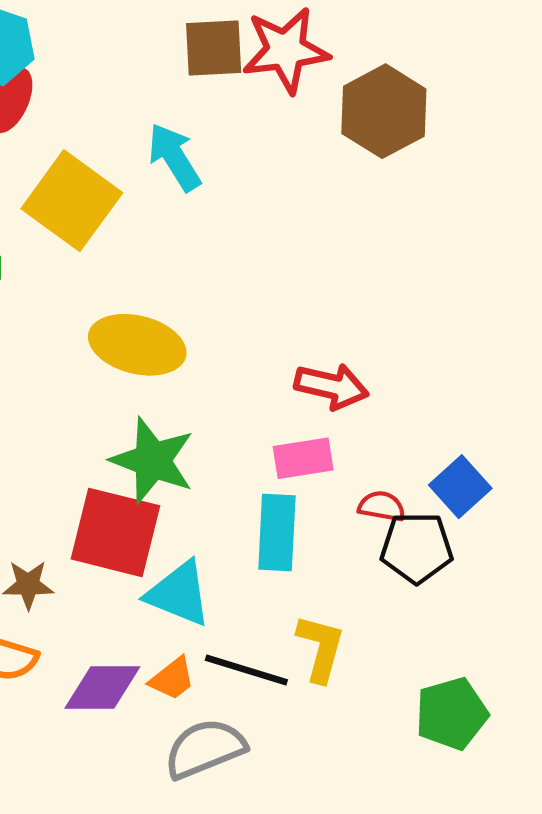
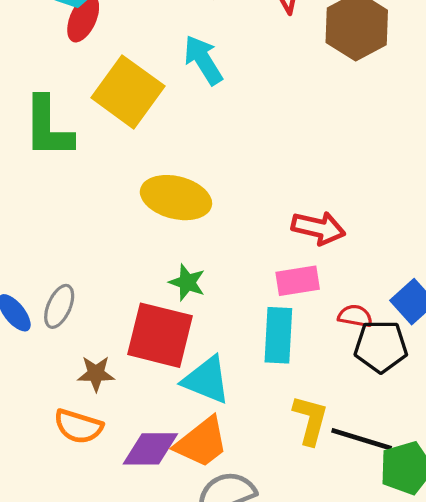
green star: (153, 460) -> (187, 282), size x0.6
black line: (246, 670) -> (362, 439), moved
orange trapezoid: (172, 679) -> (202, 442), size x1.6

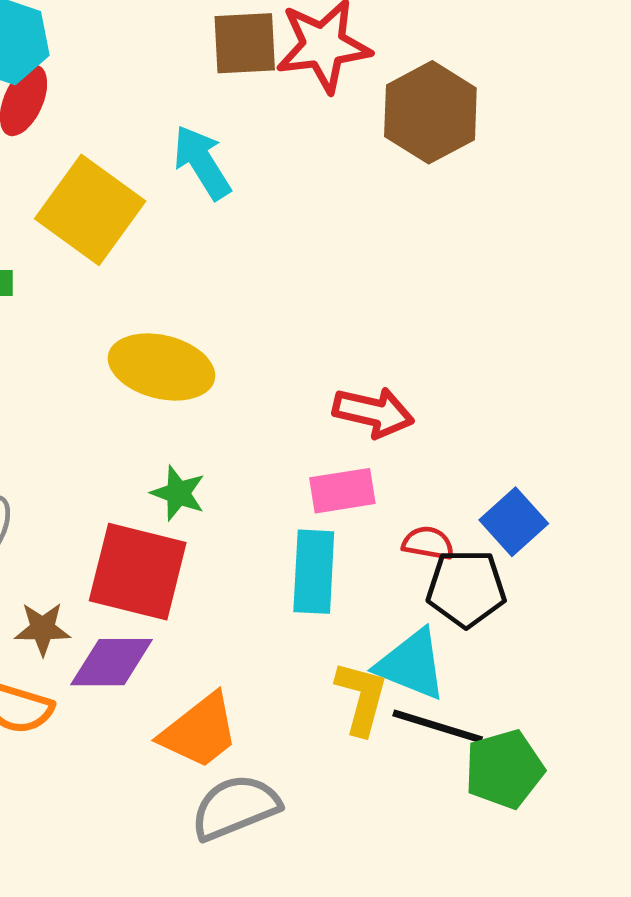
cyan triangle: (206, 380) -> (411, 664), moved
purple diamond: (150, 449) -> (112, 662), moved

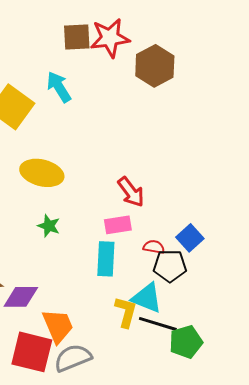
red arrow: (373, 412) -> (131, 192), turned 40
red square: (138, 572) -> (32, 352), moved
orange trapezoid: (200, 731) -> (58, 326), turned -75

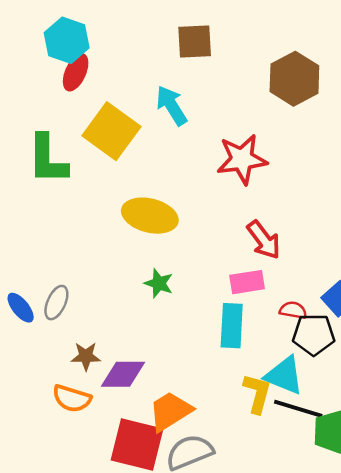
red star: (110, 38) -> (242, 159), moved
orange trapezoid: (58, 326) -> (170, 411), turned -99

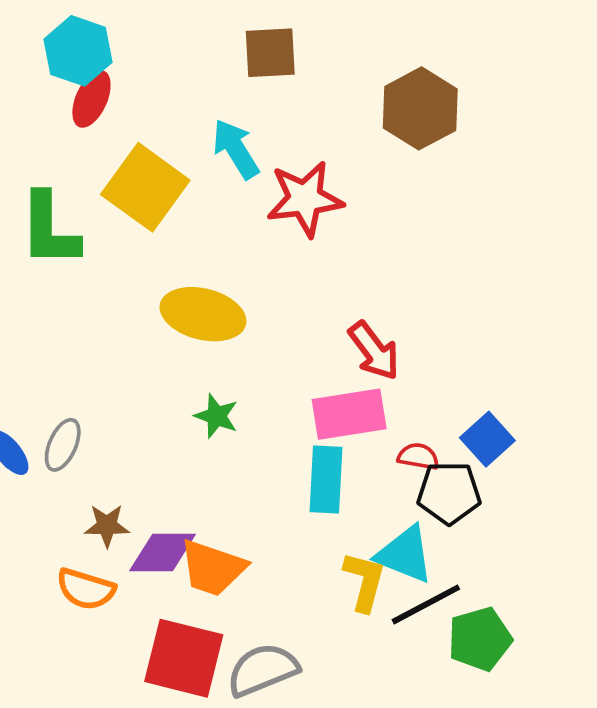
red star: (242, 159) -> (305, 199), moved
pink rectangle: (247, 282) -> (349, 414), size x1.4
black line: (298, 409) -> (426, 604), turned -45
orange trapezoid: (170, 411) -> (213, 568), moved, turned -129

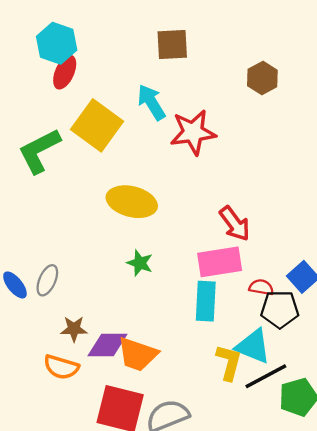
brown hexagon: (420, 108) -> (262, 78), size x0.7
green L-shape: (49, 230) -> (39, 151), turned 63

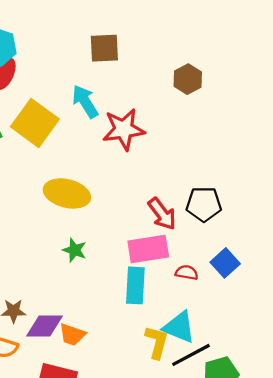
black pentagon: (280, 309) -> (204, 204), moved
orange trapezoid: (138, 354) -> (72, 335), size x0.7

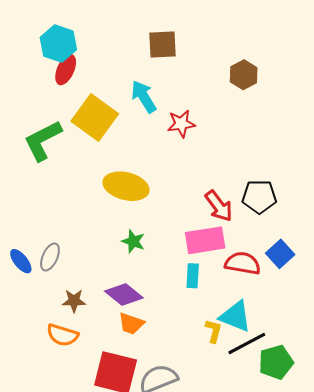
red star: (124, 129) -> (181, 124), size x0.7
red semicircle: (187, 273) -> (243, 263), size x1.6
cyan rectangle: (135, 285) -> (193, 276), size x0.7
purple diamond: (44, 326) -> (124, 295), moved, turned 39
yellow L-shape: (157, 342) -> (213, 331), size x0.7

